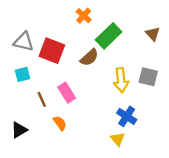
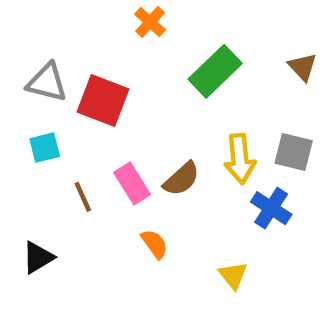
orange cross: (84, 16) -> (150, 22), moved
brown semicircle: (89, 57) -> (181, 179), moved
blue cross: (127, 116) -> (271, 208), moved
orange semicircle: (60, 123) -> (155, 244), moved

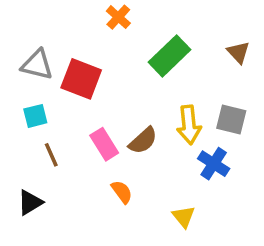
brown line: (83, 197) -> (51, 155), moved

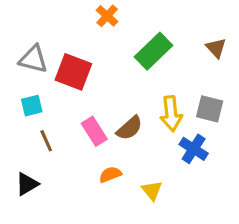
orange semicircle: (122, 192) -> (110, 174), turned -75
yellow triangle: (184, 217) -> (152, 191), moved

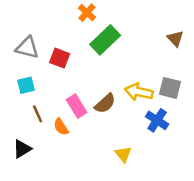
green rectangle: (154, 51) -> (105, 40), moved
red square: (73, 72) -> (60, 58), size x0.7
yellow arrow: (171, 114) -> (139, 92), turned 108
orange semicircle: (110, 174) -> (61, 127), moved, turned -102

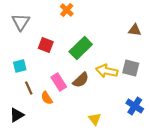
brown triangle: (175, 39) -> (135, 30), turned -40
green rectangle: (105, 40) -> (81, 48), moved
gray triangle: (27, 48) -> (21, 22), moved, turned 48
blue cross: (157, 120) -> (135, 106), moved

